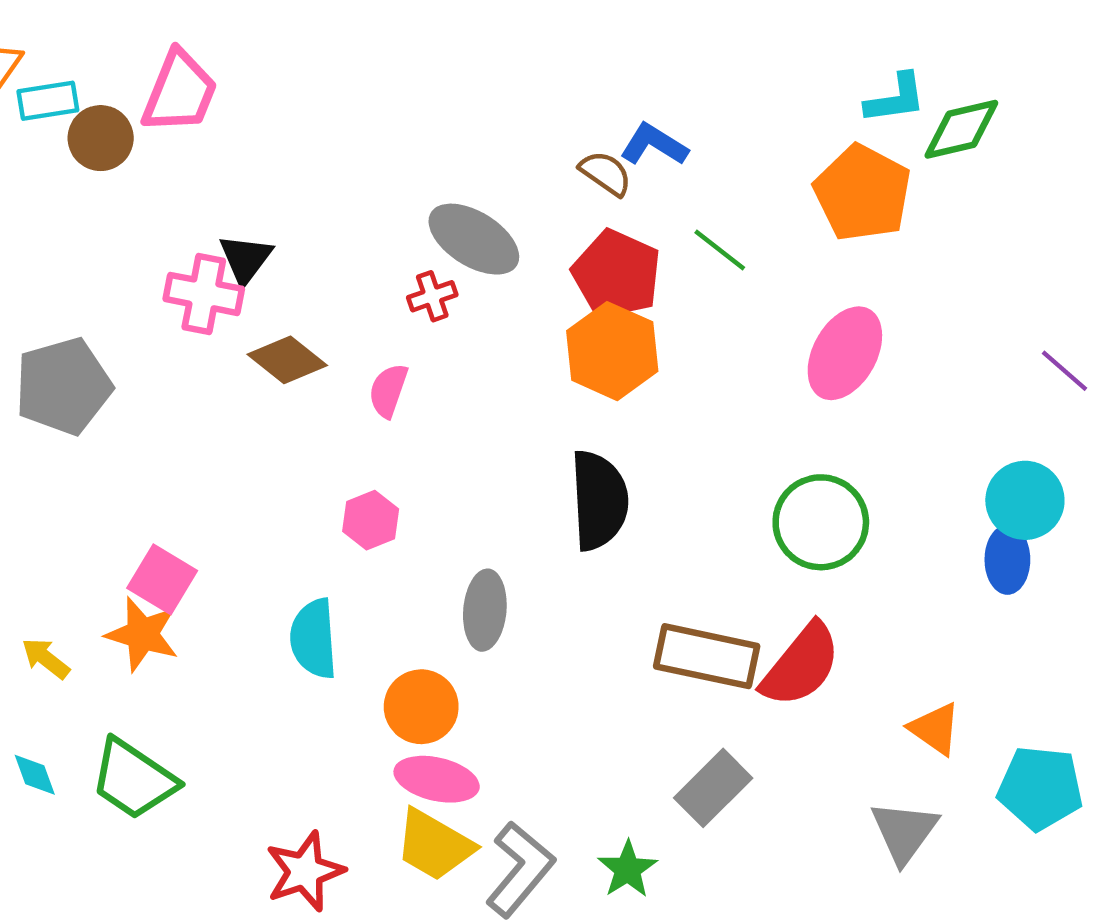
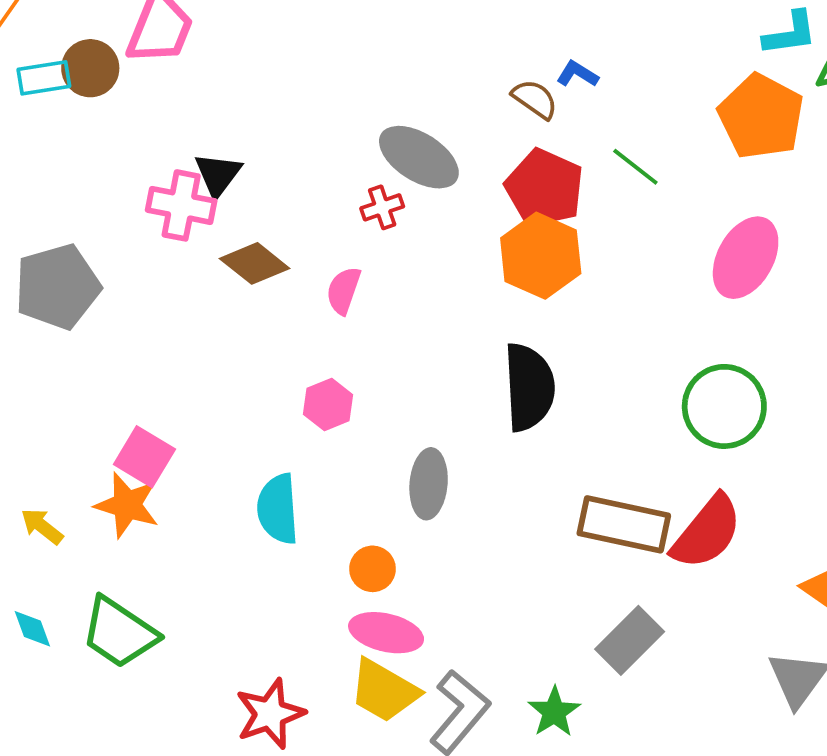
cyan rectangle: (48, 101) -> (44, 78), moved
blue L-shape: (654, 145) -> (577, 74), size x0.7
orange circle: (421, 707) -> (373, 569), size x0.7

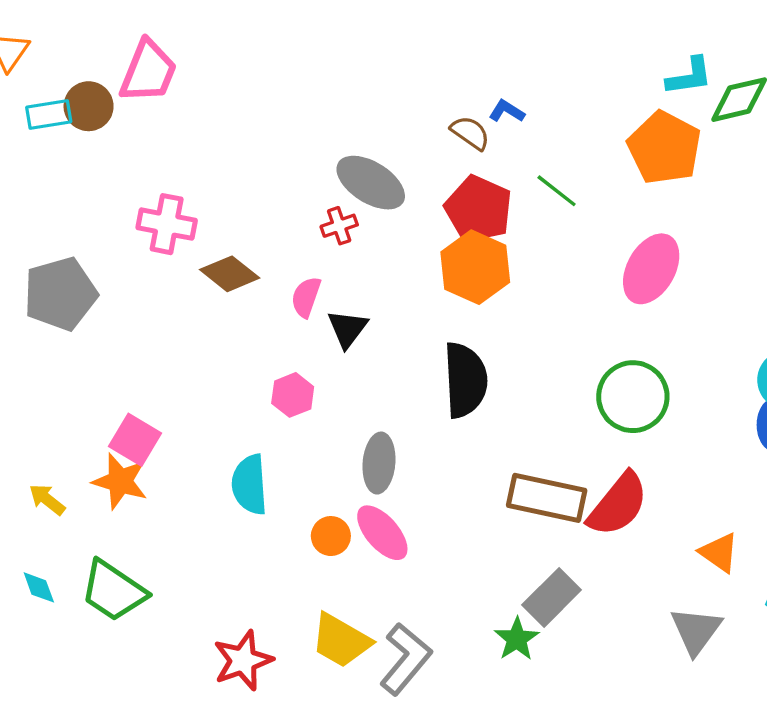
black triangle: (218, 175) -> (347, 329), moved
pink ellipse: (386, 633) -> (382, 533), moved, turned 36
green star: (554, 712) -> (517, 639), moved

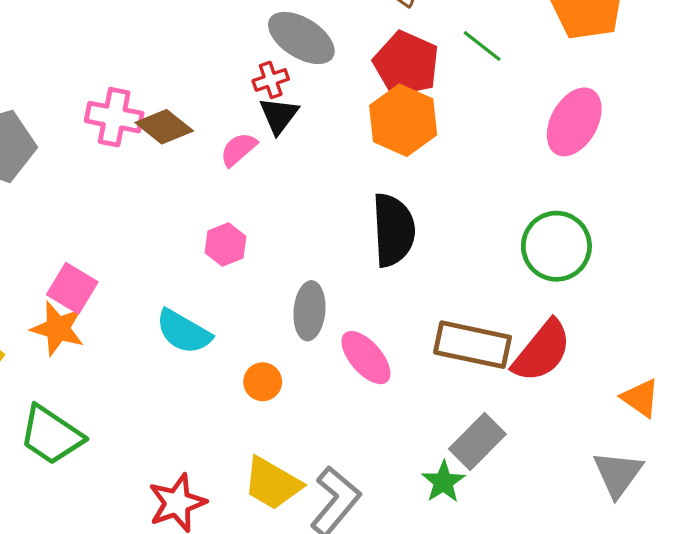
pink cross: (167, 224) -> (114, 117), moved
pink semicircle: (306, 297) -> (238, 149), turned 30
black triangle: (347, 329) -> (279, 115), moved
cyan semicircle: (250, 485) -> (184, 332), turned -56
pink ellipse: (382, 533) -> (366, 358), moved

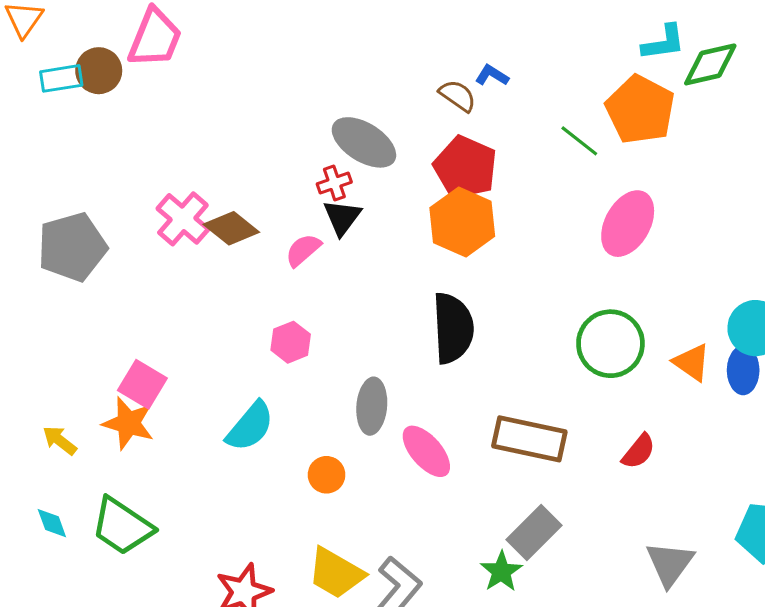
green line: (482, 46) -> (579, 141), moved
pink cross: (114, 117) -> (183, 219), turned 30
cyan semicircle: (184, 332) -> (250, 426), turned -80
red semicircle: (542, 351) -> (639, 451), moved, size x0.6
orange triangle: (640, 398) -> (692, 362), moved

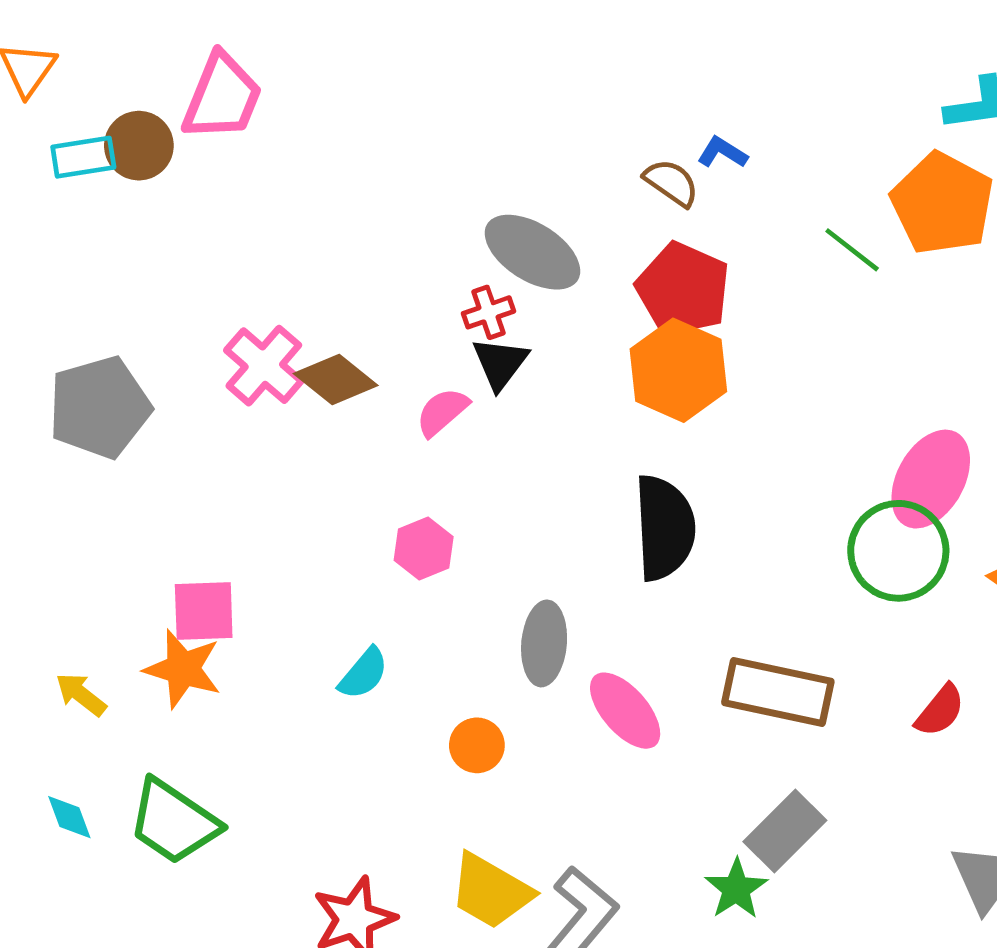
pink ellipse: (628, 224) -> (931, 479), moved
pink square: (142, 384) -> (204, 611), turned -33
cyan semicircle: (250, 426) -> (363, 674), size x0.7

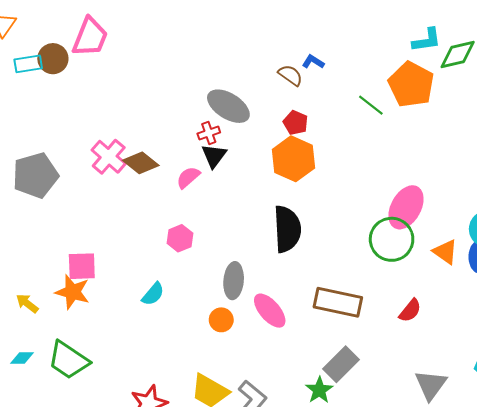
red pentagon: (683, 289) -> (296, 123), size x0.6
orange circle: (477, 745) -> (221, 320), moved
cyan diamond: (69, 817) -> (22, 358), turned -70

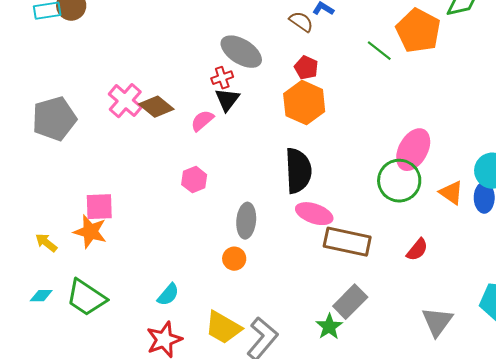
cyan semicircle: (153, 294) -> (168, 295), moved
pink ellipse: (270, 311) -> (314, 214), moved, turned -30

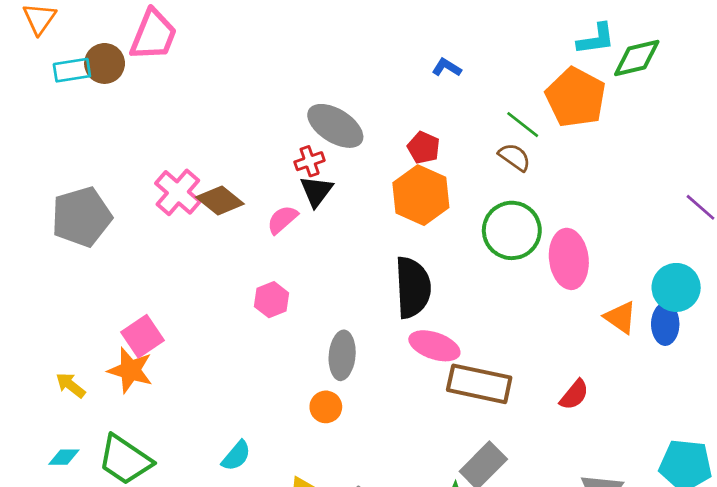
brown semicircle: (301, 22) -> (515, 157), moved
pink ellipse: (413, 150) -> (569, 259), turned -36
green circle: (399, 181) -> (512, 230), moved
pink square: (99, 207) -> (143, 336), turned -32

